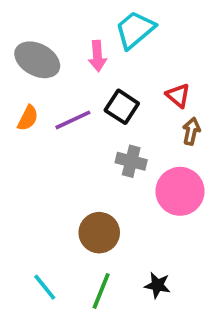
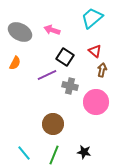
cyan trapezoid: (135, 30) -> (92, 18), moved
pink arrow: (97, 56) -> (52, 30), turned 112
purple line: (73, 120) -> (47, 75), moved

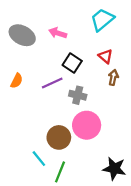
orange semicircle: (15, 63) -> (17, 81), moved
pink circle: (96, 102) -> (87, 125), moved
black star: (84, 152) -> (114, 169), moved, size x1.5
cyan line: (24, 153) -> (39, 159), moved

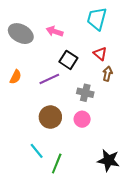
cyan trapezoid: (102, 20) -> (97, 19), turned -35
gray cross: (78, 95) -> (85, 93), moved
pink circle: (87, 125) -> (82, 119), size x0.6
brown circle: (59, 137) -> (50, 117), moved

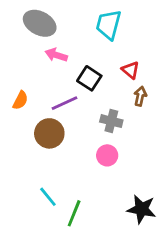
cyan trapezoid: (97, 19) -> (109, 25), moved
pink arrow: (55, 31) -> (56, 55), moved
gray ellipse: (21, 34) -> (40, 23), moved
brown circle: (50, 117) -> (49, 133), moved

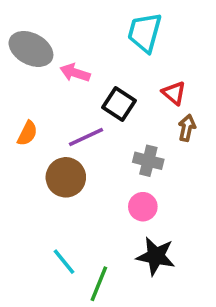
gray ellipse: (40, 23) -> (31, 49), moved
black star: (142, 209) -> (156, 256), moved

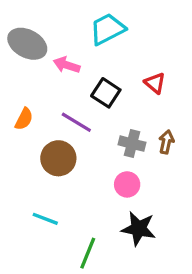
cyan trapezoid: (145, 32) -> (107, 29), moved, turned 48
brown arrow: (187, 128) -> (166, 142), moved
purple line: (86, 137) -> (76, 122), turned 56
cyan line: (64, 262) -> (45, 219), moved, turned -30

